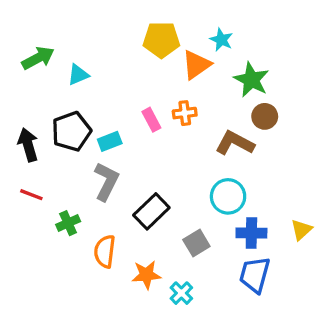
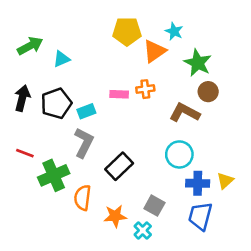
pink rectangle: (151, 120) -> (119, 94), turned -60
black arrow: (28, 145) -> (22, 98), moved, turned 30
green cross: (68, 223) -> (54, 175), size x1.6
yellow triangle: (301, 230) -> (225, 181), moved
gray square: (196, 243) -> (154, 206), moved, turned -30

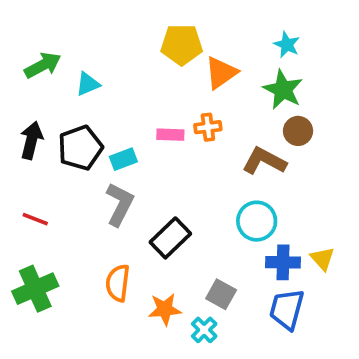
cyan star: (174, 31) -> (287, 45), moved
green cross: (54, 175) -> (35, 289), moved
yellow triangle: (225, 181) -> (322, 259), turned -30

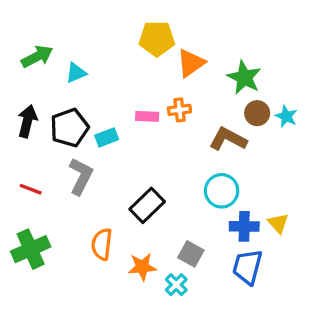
cyan star: (287, 45) -> (286, 116), moved
gray L-shape: (120, 204) -> (81, 176), moved

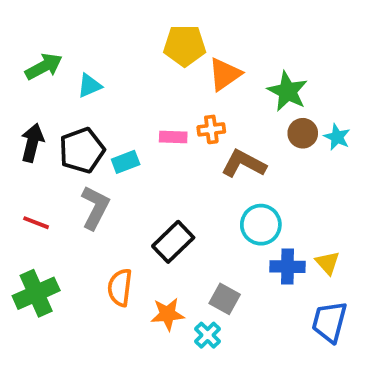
brown L-shape: (228, 139) -> (244, 164), moved
blue trapezoid: (247, 267) -> (329, 322), moved

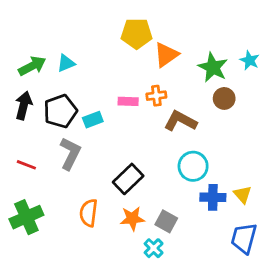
green arrow: (44, 67) -> (32, 66), moved
cyan star: (337, 137) -> (250, 60), moved
orange star: (168, 314) -> (132, 218), moved

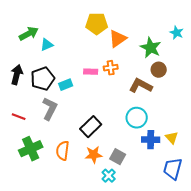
cyan star: (250, 60) -> (177, 33), moved
green arrow: (32, 66) -> (29, 34), moved
brown L-shape: (180, 121) -> (141, 86), moved
green cross: (26, 217) -> (31, 149), moved

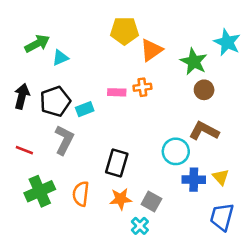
cyan star: (177, 33) -> (227, 42), size x1.5
brown L-shape: (141, 86) -> (204, 131), moved
black rectangle: (91, 127) -> (117, 163), turned -30

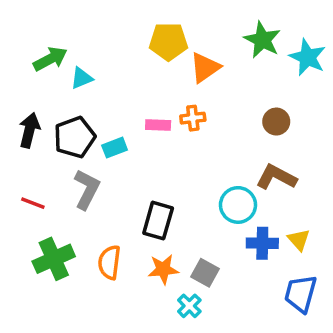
green star: (194, 62) -> (262, 40), moved

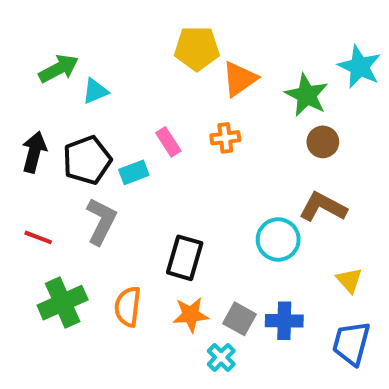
green star: (262, 40) -> (307, 95), moved
pink rectangle: (158, 125) -> (168, 142), moved, turned 55
blue cross: (262, 243) -> (284, 321), moved

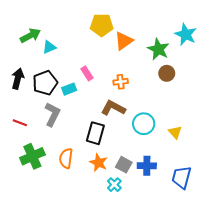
orange cross: (225, 138) -> (121, 82), moved
brown L-shape: (323, 207) -> (113, 108), moved
yellow triangle: (349, 280) -> (175, 132), moved
orange star: (191, 315) -> (99, 163), turned 30

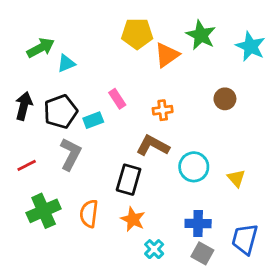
green star: (158, 49) -> (201, 35), moved
red line: (20, 123) -> (27, 165), turned -48
gray square: (124, 165) -> (202, 253), moved

